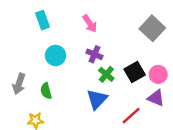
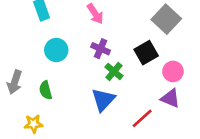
black square: (135, 72) -> (146, 53), moved

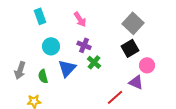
black square: (146, 53) -> (130, 48), moved
pink circle: (173, 71) -> (147, 65), moved
blue triangle: (103, 100) -> (67, 68), moved

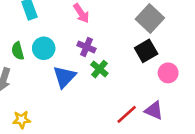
green semicircle: (43, 76) -> (18, 51), moved
purple triangle: (136, 82) -> (154, 110), moved

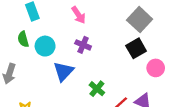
green semicircle: (18, 51) -> (23, 39), moved
green cross: (99, 69) -> (97, 89), moved

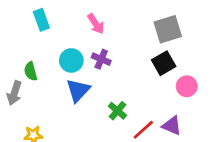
gray square: (140, 20) -> (168, 29), turned 30
green semicircle: (23, 39) -> (31, 71), moved
cyan circle: (45, 46) -> (71, 60), moved

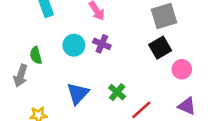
blue triangle: (78, 90) -> (78, 93), moved
purple triangle: (172, 126) -> (187, 106), moved

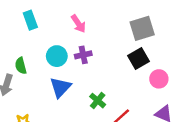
purple cross: (102, 44) -> (83, 55), turned -35
blue triangle: (78, 93) -> (60, 87), moved

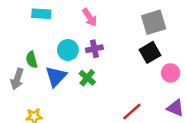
cyan rectangle: (30, 20) -> (41, 14), turned -66
blue triangle: (60, 87) -> (56, 77), moved
green cross: (98, 101) -> (87, 78), moved

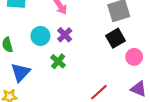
purple cross: (94, 49) -> (65, 35), turned -32
blue triangle: (56, 77) -> (21, 72), moved

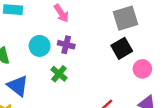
purple cross: (65, 35) -> (66, 45), turned -32
blue triangle: (21, 72) -> (18, 86), turned -35

